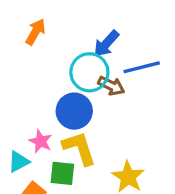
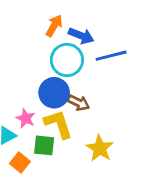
orange arrow: (35, 32) -> (54, 26), moved
blue arrow: (106, 44) -> (81, 36), turned -110
brown arrow: (111, 86) -> (78, 103), moved

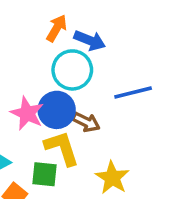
blue line: (111, 56) -> (133, 93), moved
pink star: (26, 118) -> (27, 113), moved, size x1.4

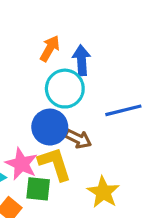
blue arrow: (90, 40) -> (82, 60), turned -116
pink star: (27, 113) -> (21, 164), moved

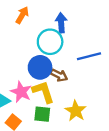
orange arrow: (50, 48) -> (22, 15), moved
green square: (38, 189) -> (42, 114), moved

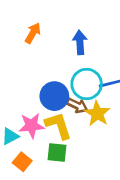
cyan circle: (50, 42) -> (87, 84), moved
pink star: (21, 92) -> (32, 126), turned -30
yellow star: (76, 111) -> (97, 114), moved

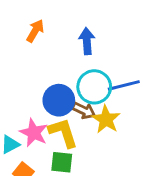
pink star: (32, 126) -> (34, 133), turned 30

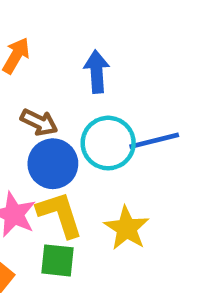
brown arrow: (84, 111) -> (39, 122), moved
yellow star: (106, 119) -> (127, 228), moved

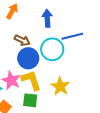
blue line: (154, 141) -> (72, 36), moved

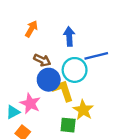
yellow L-shape: (31, 80) -> (63, 90), moved
green square: (30, 100) -> (68, 125), moved

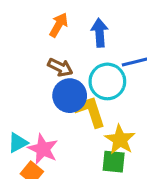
orange arrow: (31, 29) -> (59, 25), moved
pink star: (30, 103) -> (43, 149), moved
green square: (68, 125) -> (114, 162), moved

